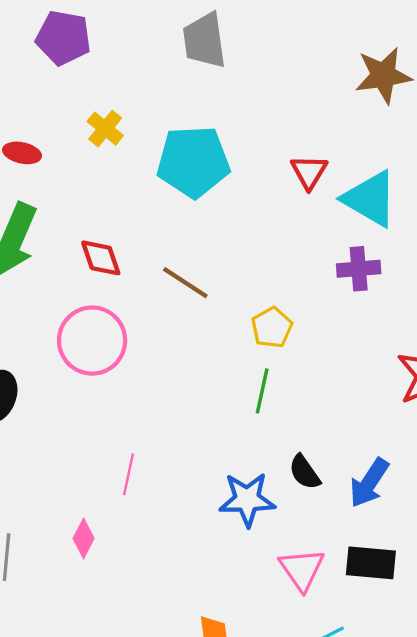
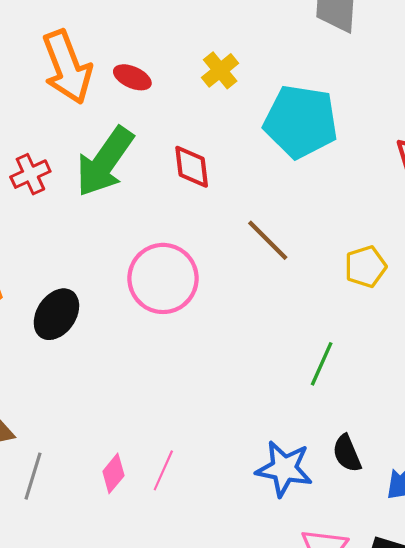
red diamond: (101, 258) -> (192, 167), moved
yellow pentagon: (272, 327) -> (366, 267), moved
pink line: (128, 474) -> (163, 470), moved

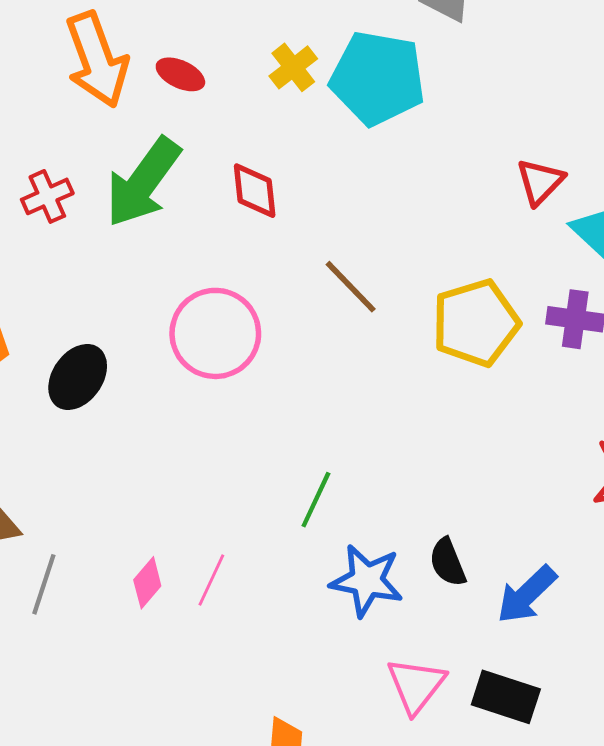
cyan pentagon: (301, 122) -> (378, 78), moved
yellow pentagon: (366, 267) -> (476, 323), size x1.6
green line: (322, 364) -> (316, 500), moved

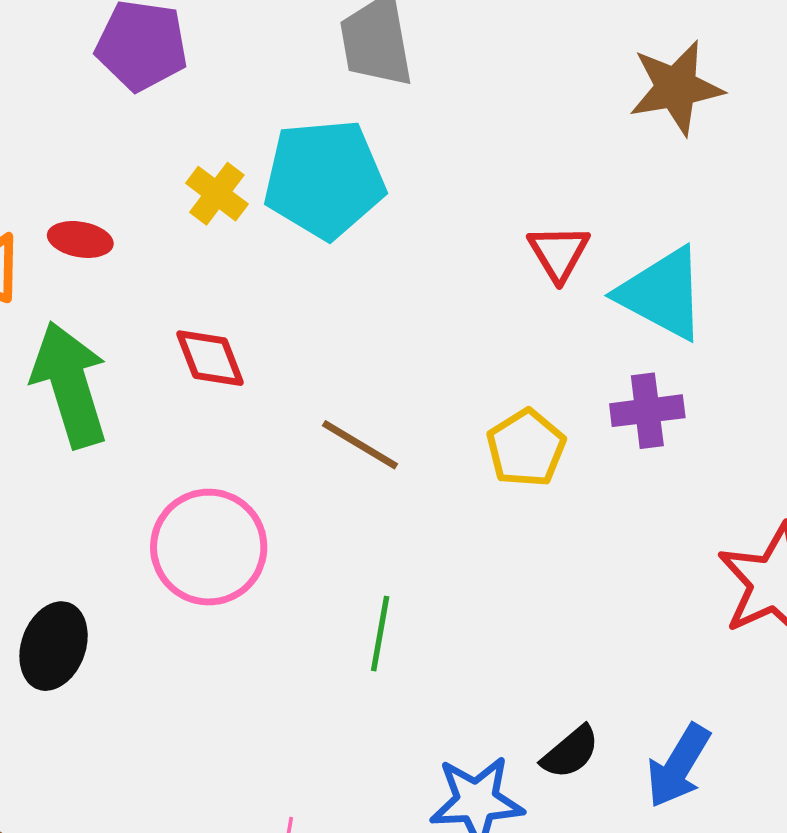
green arrow: (143, 182) -> (70, 385), turned 142
yellow pentagon: (476, 323) -> (526, 448), size x0.7
green line: (316, 500) -> (380, 634), moved
black semicircle: (448, 562) -> (570, 752), turned -93

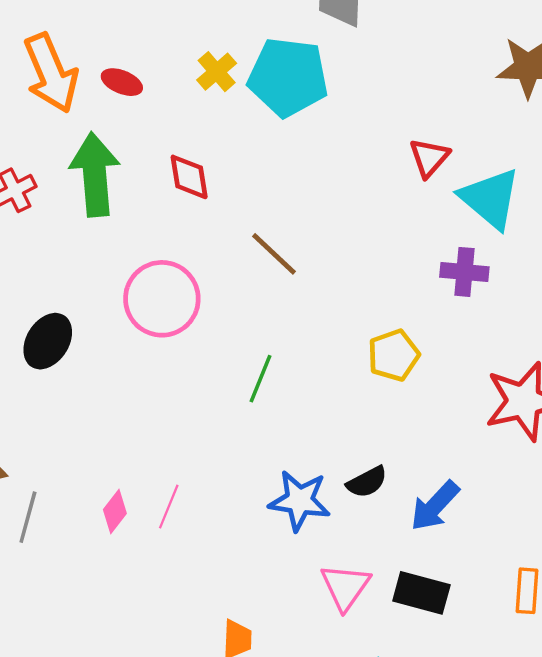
yellow pentagon: (526, 448) -> (394, 355), moved

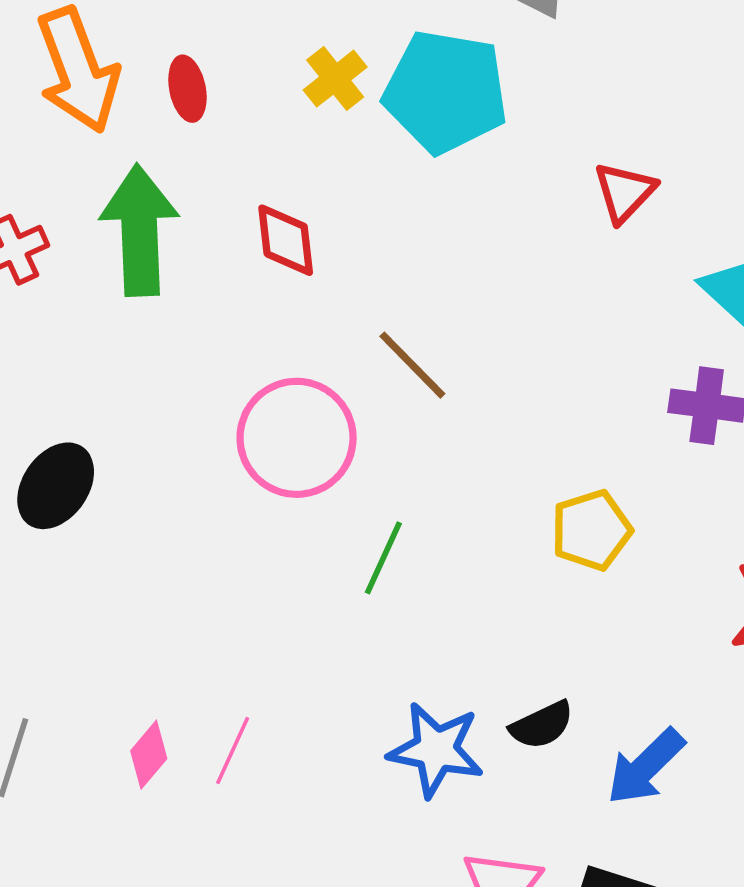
red ellipse: (122, 82) -> (187, 89), turned 54
red triangle: (429, 158) -> (625, 192), moved
pink circle: (162, 299) -> (297, 438), moved

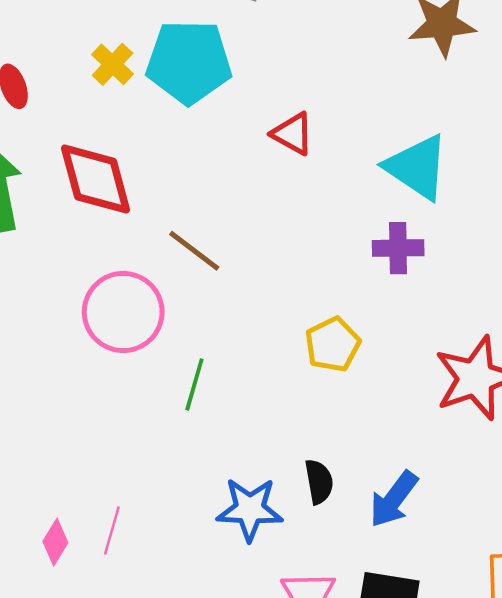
red triangle: (625, 192) -> (293, 134), moved, turned -36
red diamond: (286, 240) -> (96, 179), size x1.6
black semicircle: (542, 725) -> (319, 482), turned -66

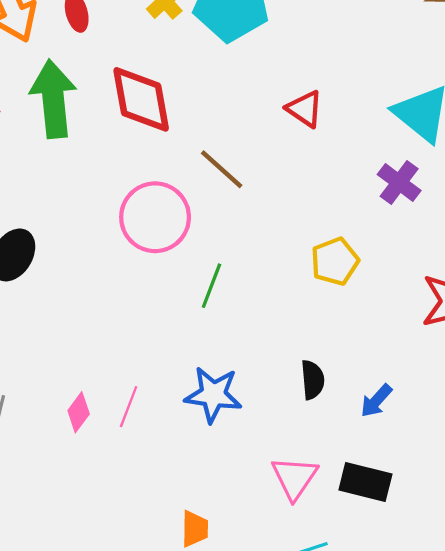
red triangle: (293, 134) -> (305, 109), moved
purple cross: (398, 248) -> (399, 182), turned 33
blue arrow: (394, 499) -> (376, 401), size x0.7
blue star: (250, 509) -> (213, 395), moved

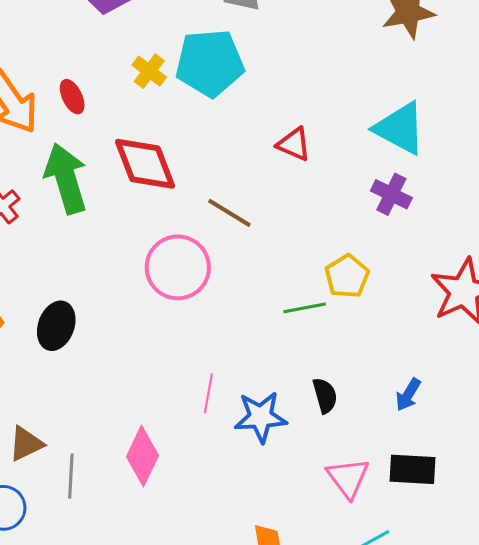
green line: (212, 286) -> (305, 308), moved, turned 69
black semicircle: (313, 380) -> (325, 396), moved
pink line: (129, 407) -> (208, 393), moved
pink diamond: (79, 412) -> (142, 456), size x1.6

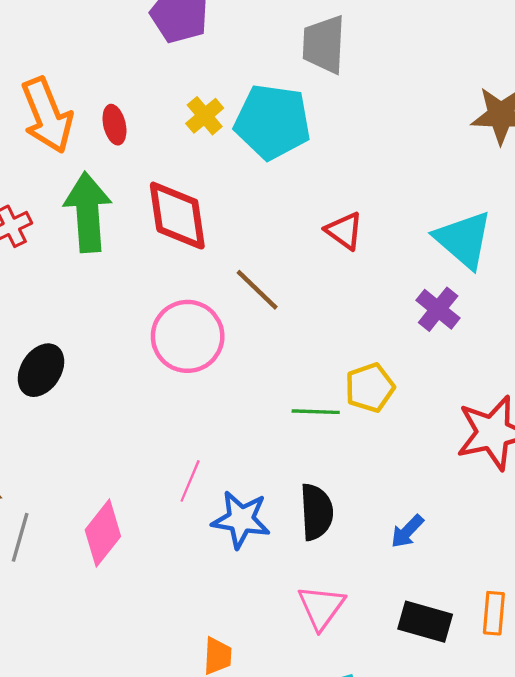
black semicircle: (325, 396) -> (316, 512), size x1.4
black rectangle: (412, 469) -> (425, 622), moved

